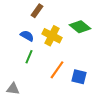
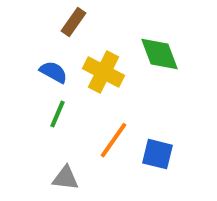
green diamond: (80, 27) -> (160, 54), turned 30
gray triangle: (13, 89) -> (65, 178), moved

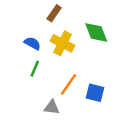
brown rectangle: (73, 22) -> (54, 13), moved
gray triangle: (65, 178) -> (52, 107), moved

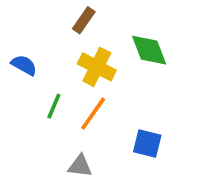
blue semicircle: (32, 43) -> (24, 65), moved
orange line: (69, 84) -> (93, 114), moved

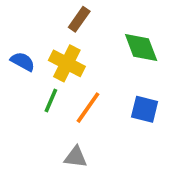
yellow cross: (97, 67) -> (67, 63), moved
blue square: (147, 144) -> (145, 109), moved

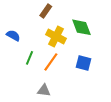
yellow cross: (67, 63) -> (56, 37), moved

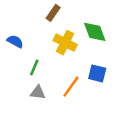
orange line: (51, 62) -> (71, 87), moved
gray triangle: (44, 91) -> (38, 93), moved

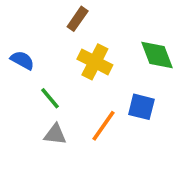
green diamond: (95, 32) -> (157, 55), moved
green line: (34, 68) -> (50, 98), turned -63

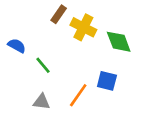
yellow cross: (95, 62) -> (83, 27), moved
green line: (50, 98) -> (43, 65), moved

